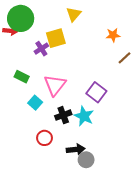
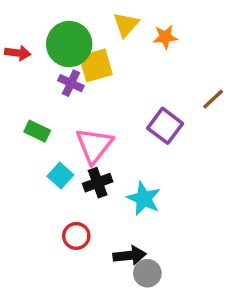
green circle: (21, 18) -> (69, 44), moved
orange star: (113, 35) -> (165, 37), moved
purple cross: (41, 49) -> (71, 83), turned -32
purple square: (96, 92) -> (165, 126), moved
black cross: (63, 115) -> (98, 183), moved

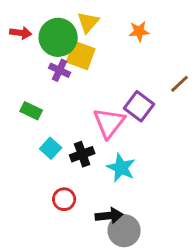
yellow triangle: (126, 25) -> (88, 22), moved
red arrow: (18, 53) -> (21, 33), moved
yellow square: (96, 65) -> (81, 55), turned 36
pink triangle: (94, 145) -> (109, 123), moved
gray circle: (147, 273) -> (124, 231), size x1.4

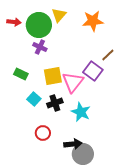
orange star: (139, 31) -> (93, 21), size x1.5
yellow square: (81, 55) -> (53, 76), moved, turned -30
brown line: (179, 84) -> (108, 55), moved

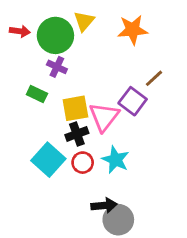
green rectangle: (21, 74) -> (37, 94), moved
cyan square: (34, 99) -> (48, 160), moved, size x1.6
black cross: (55, 103) -> (77, 134), moved
red circle: (43, 133) -> (83, 163), moved

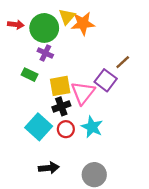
orange star: (133, 30) -> (83, 23), moved
black arrow: (104, 205) -> (49, 168), moved

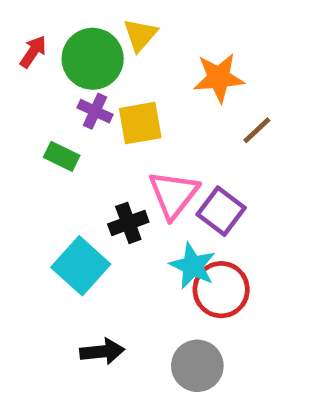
orange star: (83, 23) -> (219, 78), moved
red arrow: (16, 25) -> (33, 52), turned -63
purple square: (106, 80) -> (221, 211), moved
yellow square: (60, 86) -> (140, 123), moved
red circle: (66, 129) -> (221, 290), moved, size x1.5

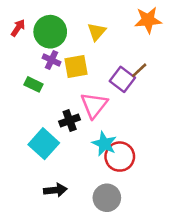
yellow triangle: (140, 35) -> (97, 32), moved
orange star: (219, 78) -> (148, 20), moved
purple square: (221, 211) -> (122, 79), moved

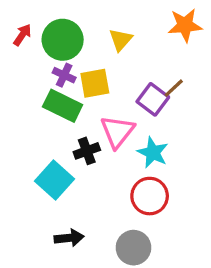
green rectangle: (33, 84) -> (63, 106), moved, size x1.6
cyan star: (104, 144) -> (153, 153), moved

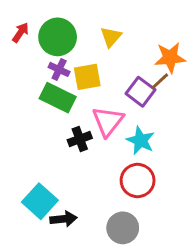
orange star: (185, 25) -> (170, 58), moved
cyan square: (55, 180) -> (40, 201), moved

